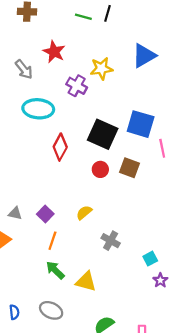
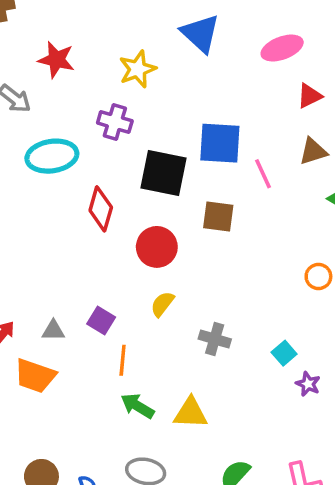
blue triangle: (144, 56) -> (200, 33), turned -35
purple cross: (77, 86) -> (115, 122), moved
red circle: (100, 169) -> (157, 247), moved, size x1.5

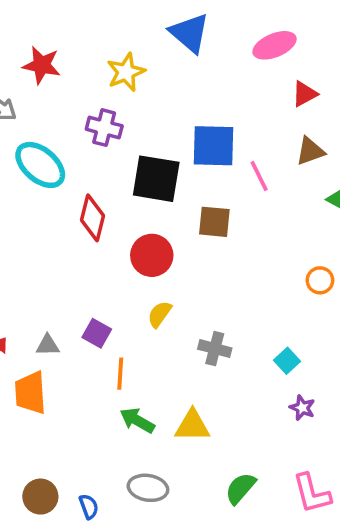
cyan ellipse: (52, 156) -> (40, 165), turned 51
orange trapezoid: (35, 376) -> (30, 393), turned 69
purple star: (308, 384) -> (302, 408), moved

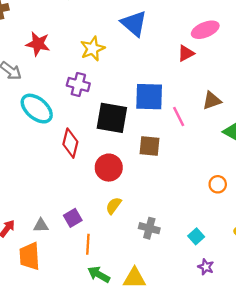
pink ellipse: (275, 45) -> (205, 30), moved
red triangle: (304, 94) -> (186, 53), moved
purple square: (97, 333) -> (73, 218), turned 30

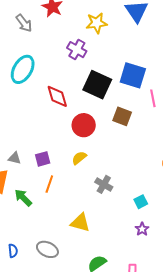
cyan ellipse: (37, 109) -> (23, 69), moved, turned 64
red diamond: (70, 143) -> (57, 96), turned -45
green arrow: (99, 274) -> (23, 198), moved

